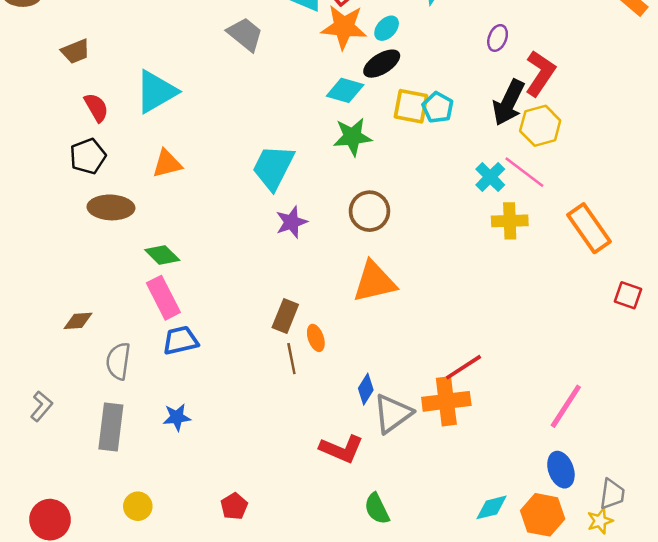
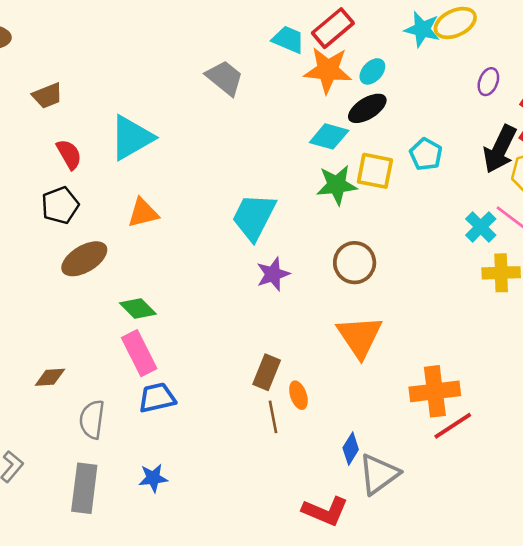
yellow square: (411, 106) -> (375, 171), moved
brown ellipse: (111, 207) -> (84, 259), turned -33
orange triangle: (374, 282) -> (360, 337), turned -51
orange cross: (446, 401) -> (435, 391), moved

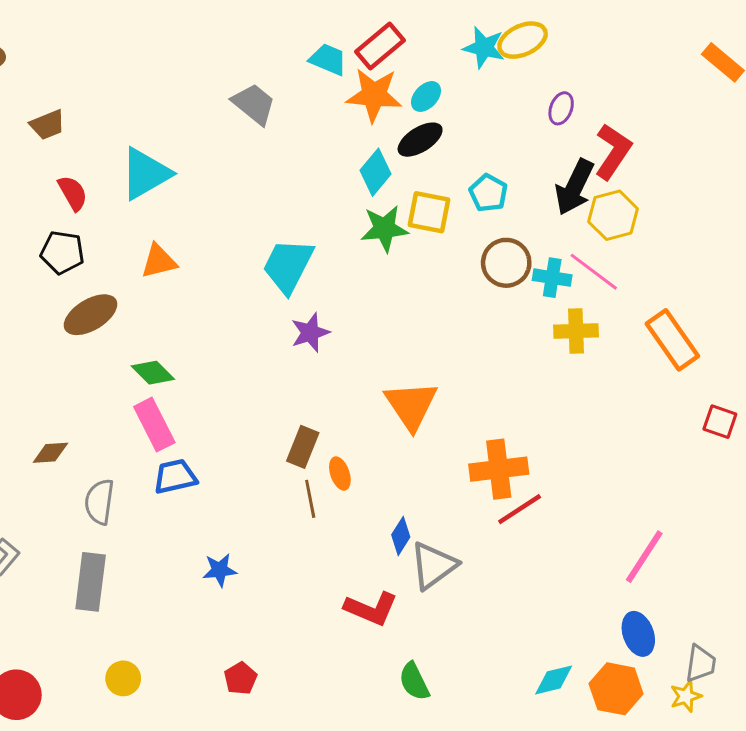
cyan diamond: (329, 136) -> (376, 172), turned -66
black pentagon: (60, 205) -> (62, 252), turned 30
cyan cross: (481, 227) -> (552, 278), turned -36
brown circle: (355, 263) -> (506, 263), moved
blue star: (153, 478) -> (220, 570), moved

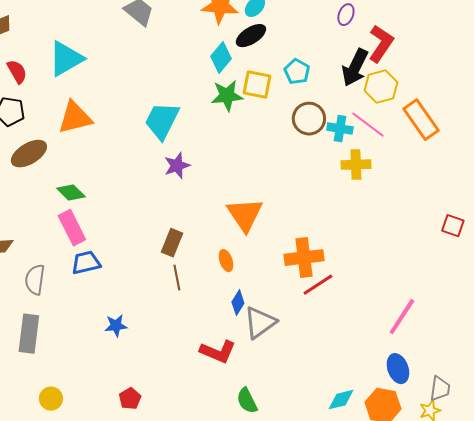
orange triangle: (159, 261) -> (75, 118), size x1.4
orange rectangle: (672, 340) -> (421, 120), moved
orange ellipse: (340, 474) -> (226, 261), moved

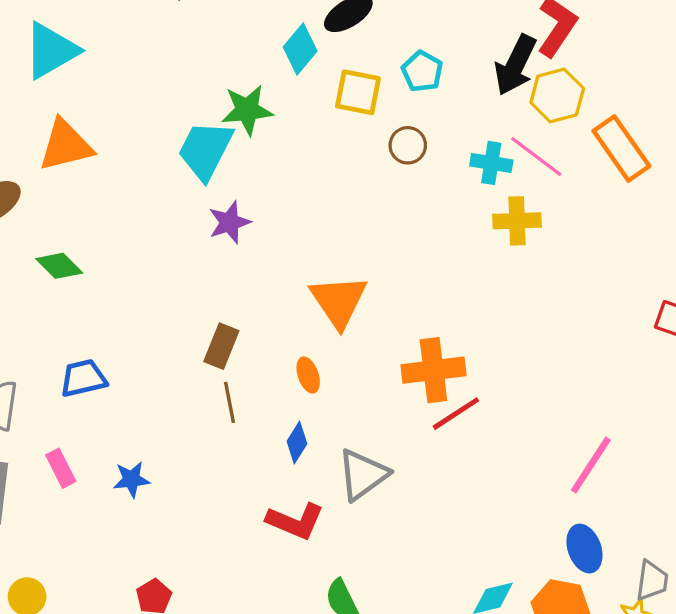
green star: (227, 96) -> (247, 110), moved
brown circle: (309, 119) -> (408, 145), moved, size x0.7
pink rectangle: (72, 228) -> (61, 468), moved, size x0.7
blue diamond: (238, 303) -> (297, 442), moved

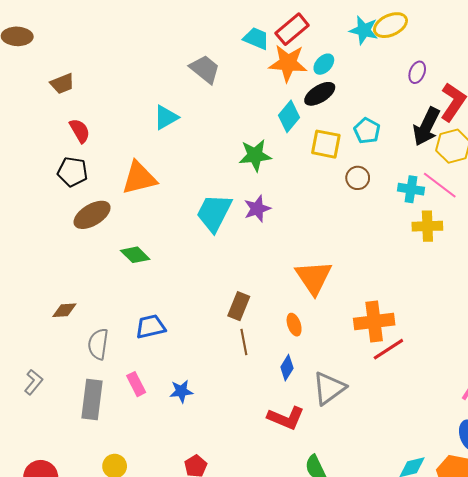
cyan triangle: (51, 51) -> (166, 117), moved, size x0.7
cyan trapezoid: (205, 150) -> (214, 213), moved
purple star: (229, 222) -> (257, 209), moved

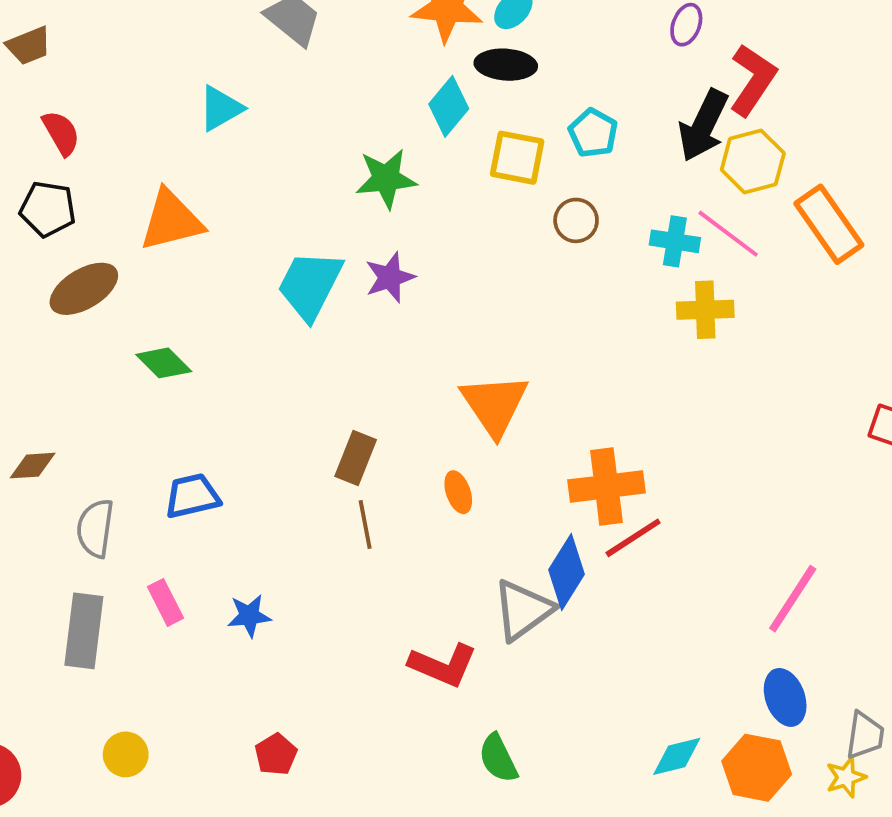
black ellipse: (320, 94) -> (506, 65), turned 36
blue diamond: (287, 368) -> (567, 572), moved, size x1.5

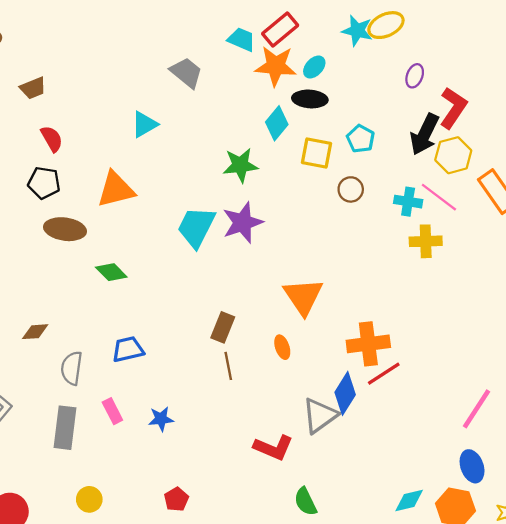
purple star: (390, 277) -> (243, 223), size x1.4
brown ellipse: (84, 289) -> (65, 229), turned 39

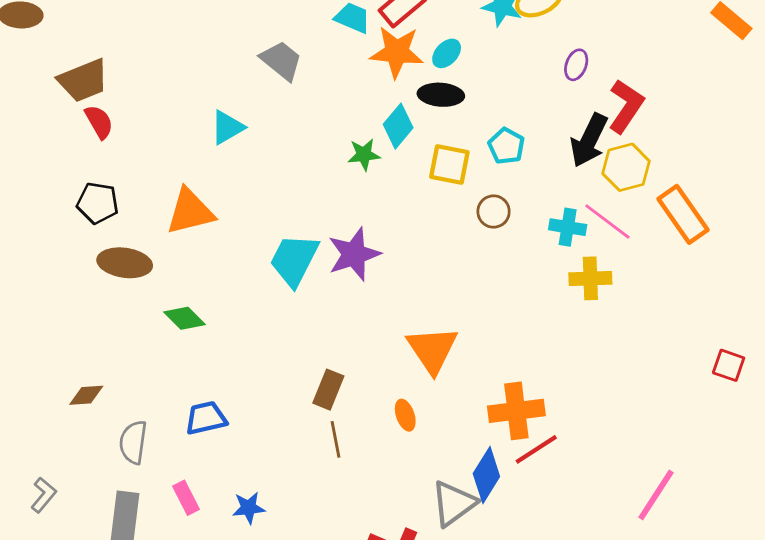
brown trapezoid: (33, 88) -> (83, 80), size x1.5
red semicircle: (52, 139) -> (99, 122), moved
green star: (240, 165) -> (364, 155), moved, size x0.7

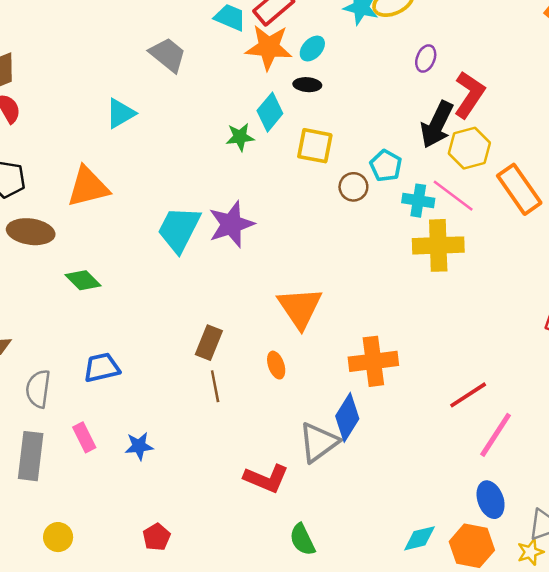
black ellipse: (441, 95) -> (307, 85), size x0.7
cyan pentagon: (506, 146) -> (386, 166), moved
yellow cross: (590, 278) -> (438, 245), size x1.4
red line: (536, 449) -> (468, 395), moved

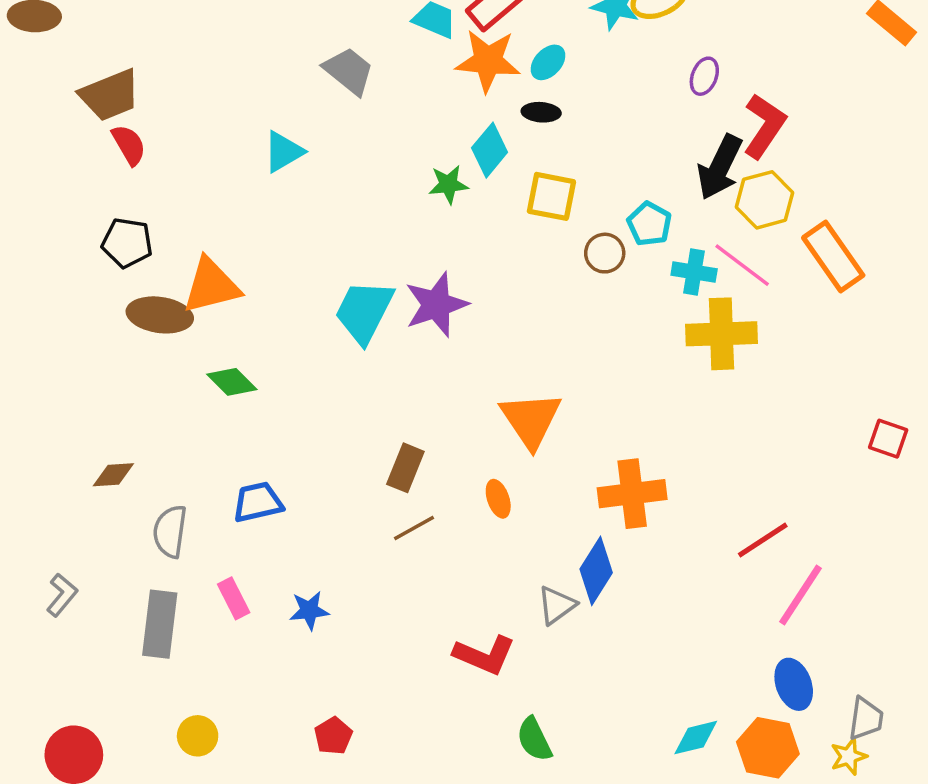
orange triangle: (88, 187) -> (211, 286), moved
brown line: (215, 386) -> (414, 528), turned 72
gray triangle: (319, 442) -> (557, 605), size x0.7

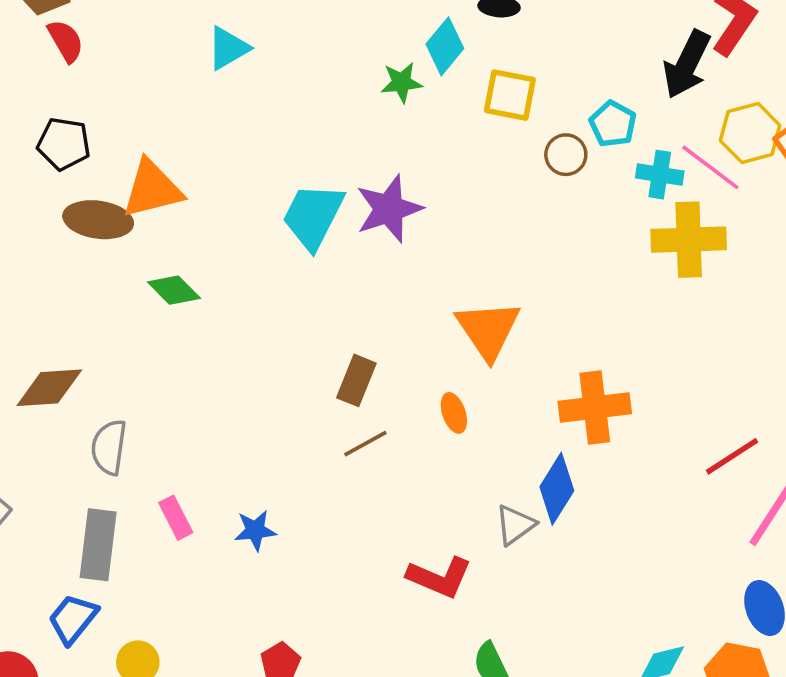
yellow hexagon: (764, 200) -> (750, 133), moved
brown diamond: (113, 475) -> (49, 388), size x1.5
blue trapezoid: (258, 502) -> (73, 619), moved, turned -38

